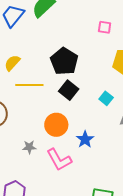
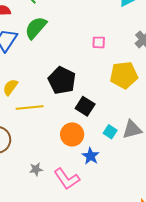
black square: (69, 90) -> (85, 106), moved
cyan square: (106, 98) -> (110, 132), moved
orange circle: (56, 125) -> (72, 134), moved

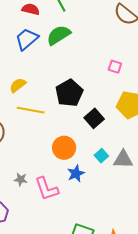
black square: (85, 106) -> (94, 118), moved
gray star: (36, 169) -> (21, 179), moved

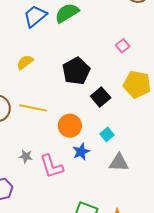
pink square: (115, 67) -> (123, 46), turned 32
yellow line: (31, 110) -> (33, 108), moved
gray triangle: (123, 159) -> (119, 163), moved

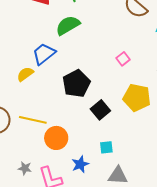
blue trapezoid: (35, 16) -> (44, 54), moved
orange circle: (70, 126) -> (56, 138), moved
cyan square: (107, 134) -> (106, 147), turned 32

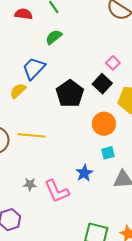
green semicircle: (68, 25) -> (54, 37), size x0.7
black square: (100, 110) -> (102, 84), moved
orange circle: (56, 138) -> (104, 124), moved

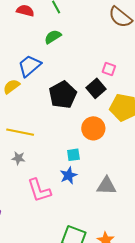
pink square: (113, 63) -> (109, 69), turned -32
cyan square: (108, 153) -> (73, 155), moved
gray star: (30, 184) -> (18, 158), moved

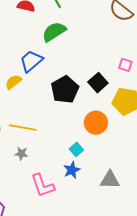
green semicircle: (53, 37) -> (54, 32), size x1.4
pink square: (109, 69) -> (125, 65), moved
cyan square: (73, 155) -> (76, 149), turned -32

